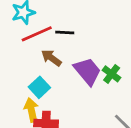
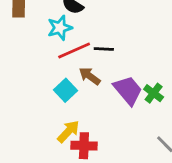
cyan square: (39, 87) -> (65, 90), moved
yellow arrow: (31, 110) -> (68, 131), turned 55

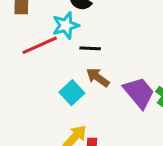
black line: (104, 49) -> (90, 48), moved
red line: (74, 50) -> (40, 45), moved

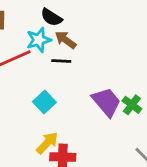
brown arrow: (98, 77) -> (66, 40), moved

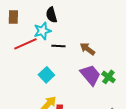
black semicircle: (51, 17) -> (51, 15), turned 42
brown arrow: (66, 40) -> (87, 49), moved

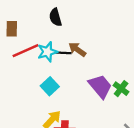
brown rectangle: (13, 17) -> (12, 29), moved
cyan star: (42, 31) -> (47, 52), moved
brown arrow: (87, 49) -> (77, 49), moved

